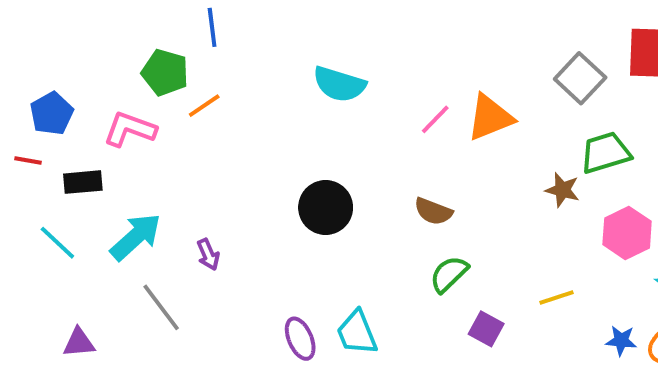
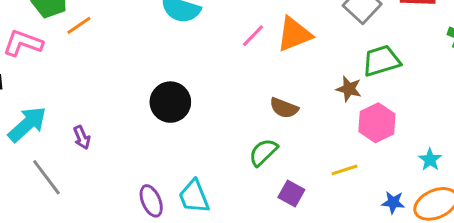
brown semicircle: (433, 211) -> (284, 108), moved
pink hexagon: (627, 233) -> (377, 123), moved

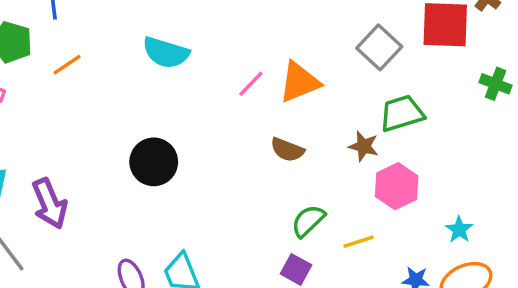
orange line: (79, 25) -> (67, 65), moved
brown semicircle: (284, 108) -> (287, 150), moved
purple arrow: (82, 137) -> (50, 204), size x1.8
green semicircle: (263, 152) -> (308, 221), moved

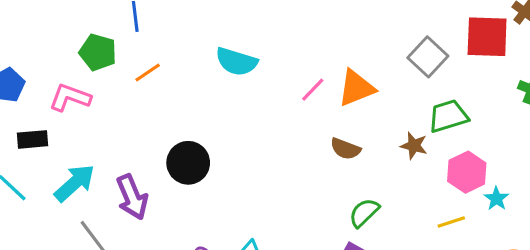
black circle: (154, 162) -> (188, 163), moved
pink hexagon: (397, 186) -> (467, 172), moved
cyan star: (459, 230) -> (496, 199), moved
yellow line: (358, 242) -> (451, 222), moved

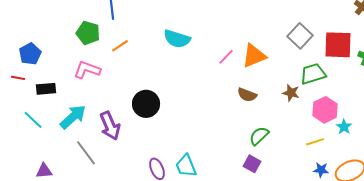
red square: (487, 37) -> (338, 45), moved
pink L-shape: (70, 97) -> (87, 70), moved

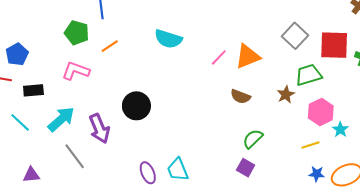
brown star: (291, 93) -> (286, 95), turned 30

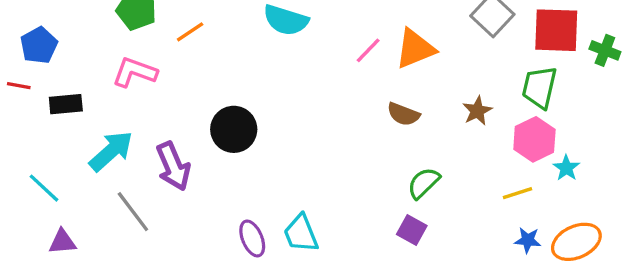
green trapezoid: (308, 75) -> (539, 87), moved, turned -60
cyan line: (20, 122) -> (44, 188), moved

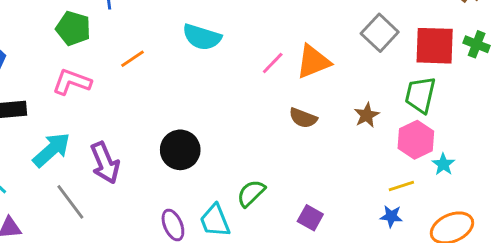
orange line: (190, 32) -> (133, 59), moved
green cross: (605, 50) -> (477, 44), moved
black circle: (234, 129) -> (180, 150), moved
green semicircle: (424, 183) -> (251, 193), moved
blue star: (528, 240) -> (391, 216), moved

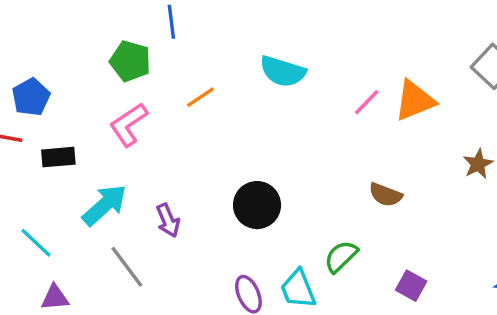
pink L-shape: (72, 82) -> (129, 125), turned -54
brown semicircle: (303, 118) -> (386, 195), moved
purple arrow: (105, 163) -> (168, 220), size x0.7

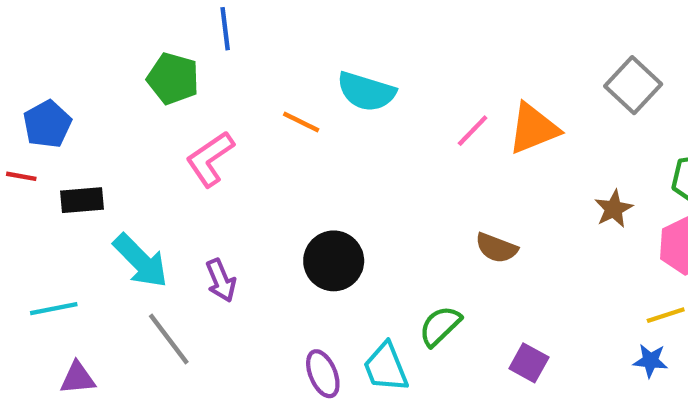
orange line: (200, 97) -> (301, 122), moved, turned 60
pink L-shape: (129, 125) -> (210, 159), moved
cyan arrow: (105, 205) -> (141, 261), turned 87
cyan line: (36, 243) -> (54, 309), turned -54

